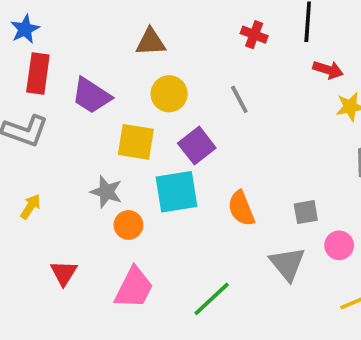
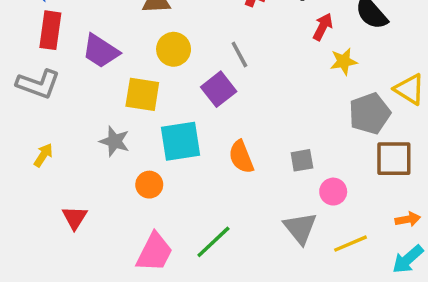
red arrow: (328, 70) -> (323, 27), turned -80
purple square: (197, 146) -> (219, 89), moved
orange circle: (128, 225) -> (149, 185), moved
gray triangle: (287, 264) -> (300, 228), moved
pink trapezoid: (134, 288) -> (154, 252), moved

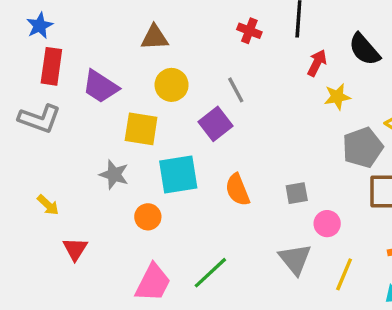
yellow arrow: (43, 155) -> (48, 205), moved, turned 100
yellow line: (351, 244) -> (344, 274), turned -44

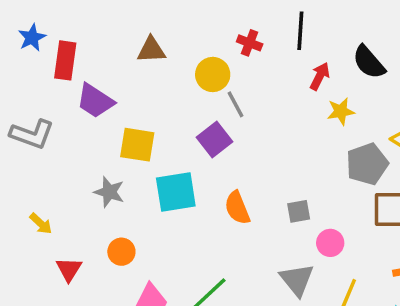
red rectangle: (51, 66) -> (65, 60), moved
yellow circle: (172, 85) -> (213, 74), moved
orange circle: (148, 217) -> (121, 252), moved

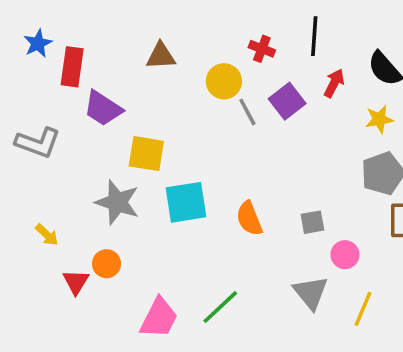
yellow star: (341, 111) -> (379, 119), moved
purple square: (214, 139) -> (287, 101), moved
gray star: (109, 192) -> (117, 202), size x1.4
orange circle: (121, 252) -> (107, 264), moved

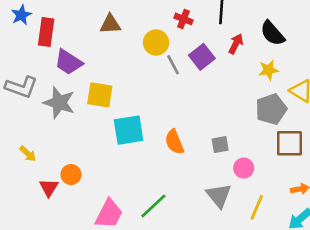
gray star: (117, 202) -> (59, 103), moved

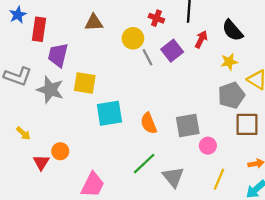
purple trapezoid: (68, 62) -> (58, 55), turned 70
gray square: (220, 145) -> (188, 126), size x1.6
gray triangle: (219, 196) -> (173, 177), moved
green line: (153, 206) -> (144, 164), moved

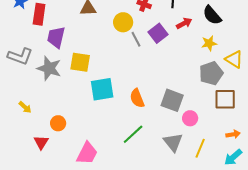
red arrow: (201, 39) -> (184, 23), turned 35
gray square: (188, 126) -> (172, 100), turned 30
red triangle: (41, 162) -> (41, 142), moved
gray triangle: (173, 177) -> (173, 142), moved

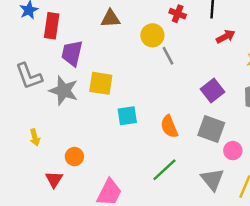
purple square: (158, 33) -> (212, 91), moved
gray L-shape: (20, 56) -> (29, 76), turned 50
cyan square: (102, 89) -> (127, 116), size x0.7
yellow arrow: (25, 107) -> (35, 137), turned 32

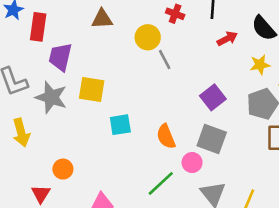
yellow arrow: (35, 137) -> (21, 133), moved, size x1.5
pink circle: (233, 151) -> (192, 163), moved

